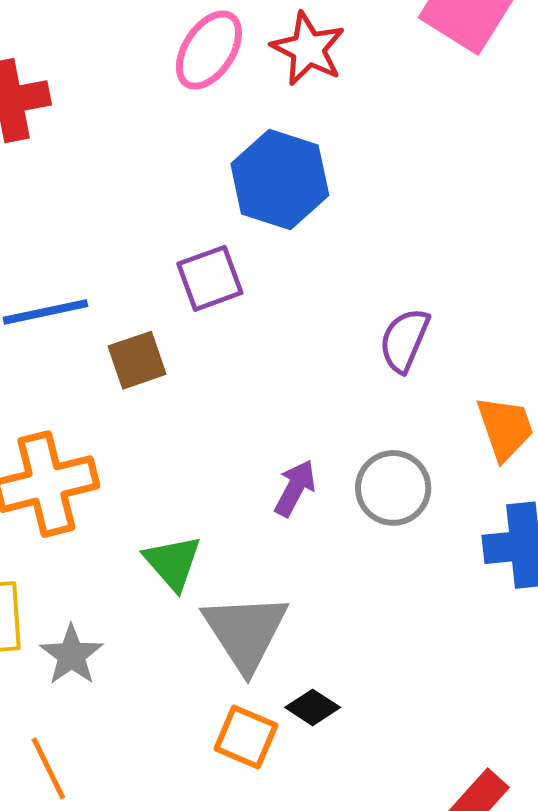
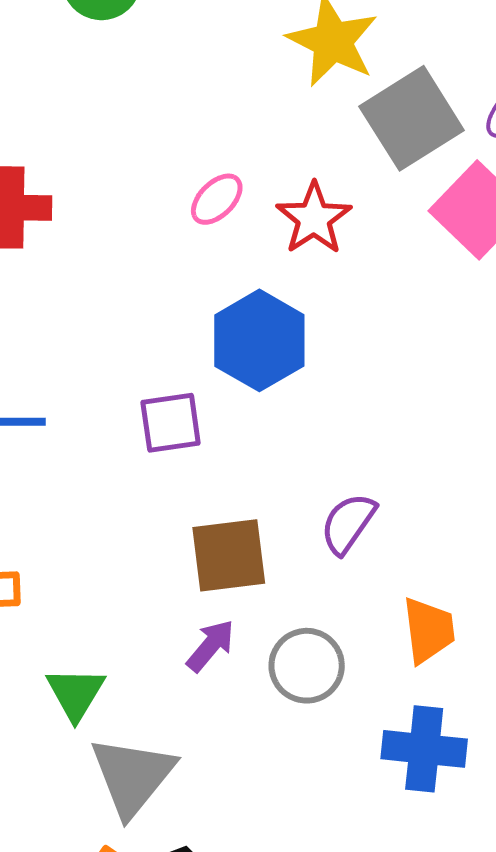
pink ellipse: (209, 50) -> (217, 199), size x0.7
brown square: (137, 360) -> (229, 555), moved, size x1.4

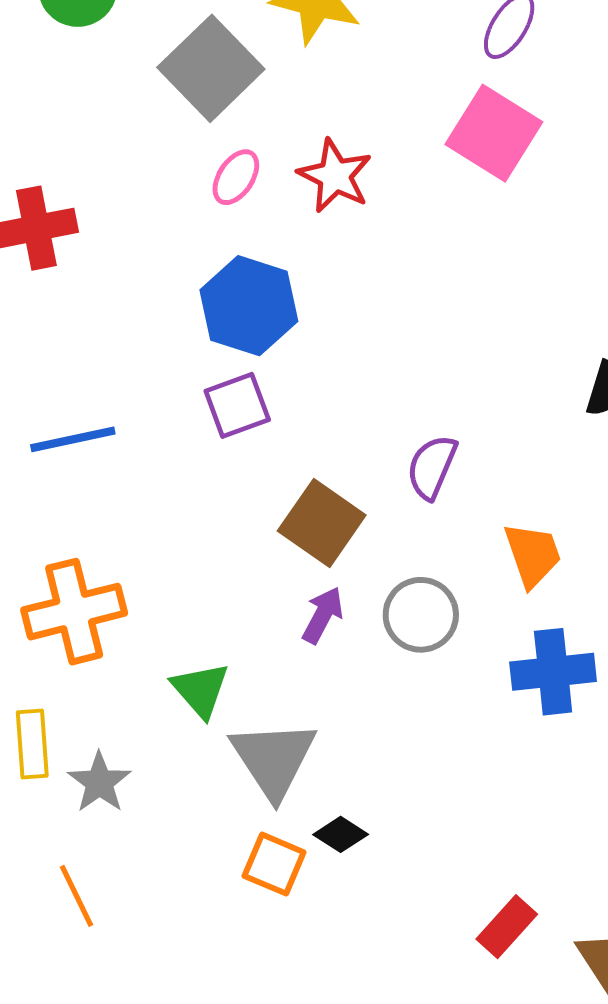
gray square: (412, 118) -> (211, 68), moved
blue hexagon: (259, 340) -> (249, 306), moved
brown square: (229, 555) -> (322, 523), turned -36

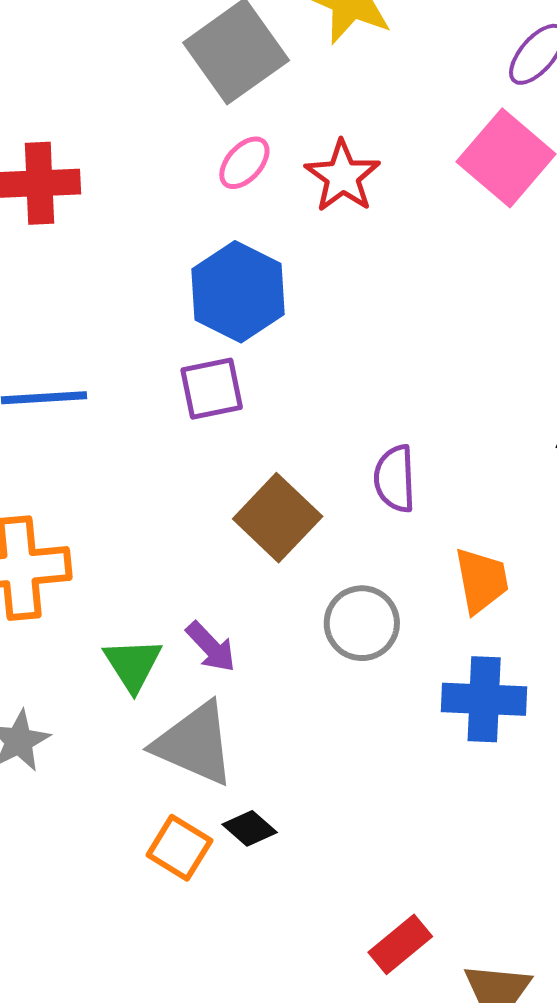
purple semicircle: (432, 467) -> (395, 479), turned -34
purple arrow: (323, 615) -> (211, 647), moved, turned 100
gray triangle: (273, 759) -> (194, 744), turned -42

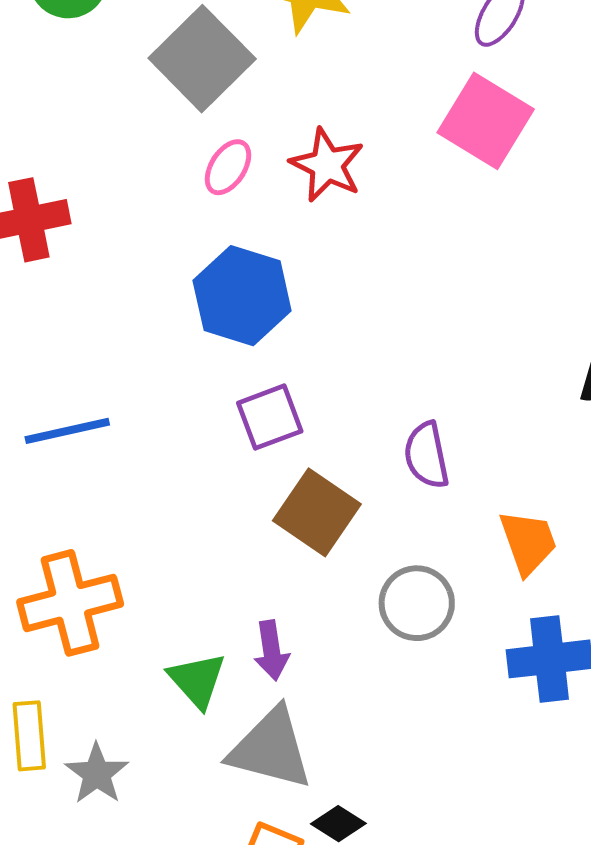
purple square: (212, 389) -> (270, 417), moved
purple arrow: (211, 647) -> (271, 650), turned 44

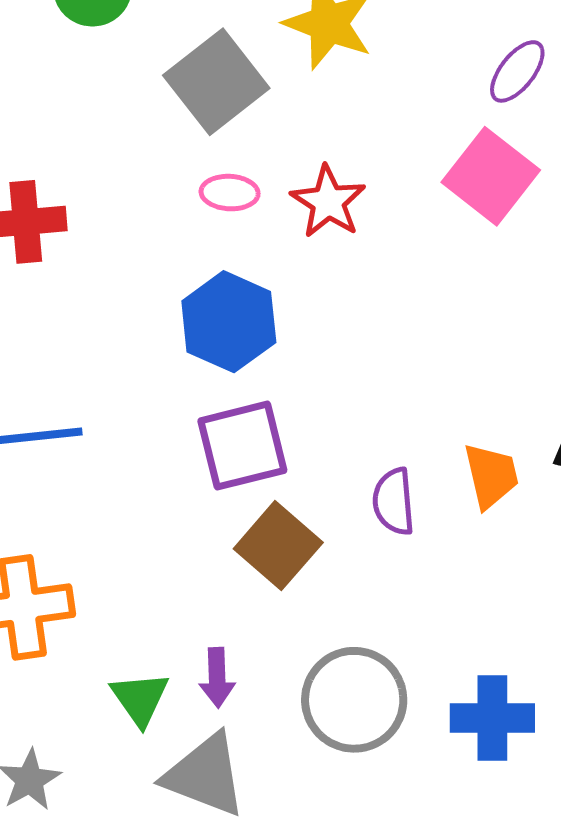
pink ellipse: (228, 167) -> (230, 193), turned 54
purple square: (270, 417) -> (242, 446), size x1.4
orange trapezoid: (528, 542) -> (491, 476), moved
gray circle: (417, 603) -> (354, 700), moved, size x1.4

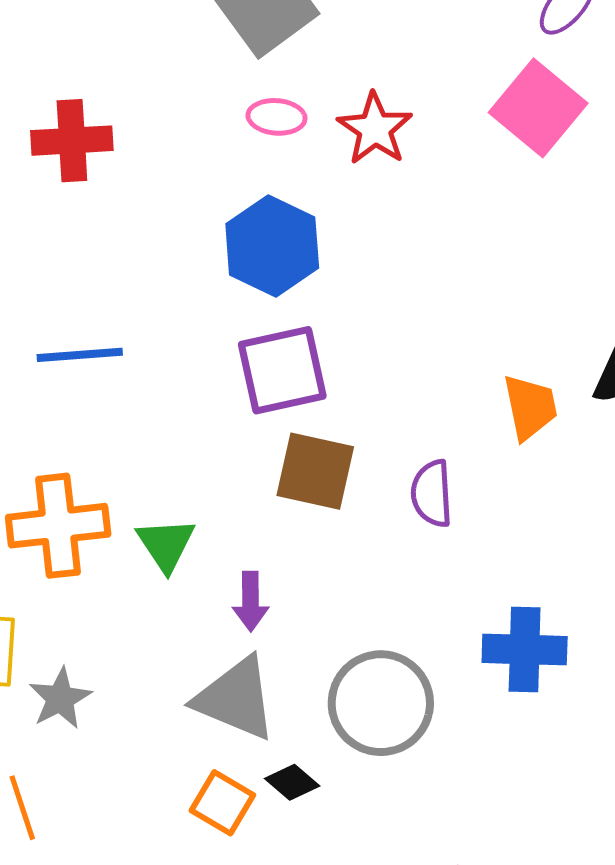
purple semicircle: (394, 502) -> (432, 494), moved
brown square: (278, 546) -> (315, 471), turned -30
green triangle: (140, 699) -> (166, 544), moved
gray circle: (354, 700) -> (381, 703), moved

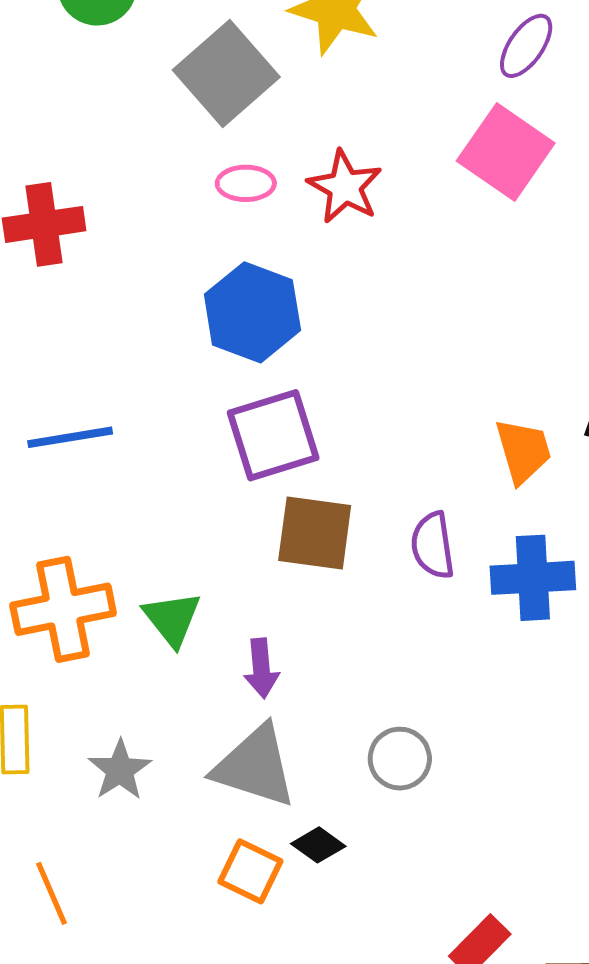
blue cross: (525, 649) -> (533, 578), moved
gray star: (60, 698) -> (120, 770), moved
gray circle: (381, 703) -> (400, 759), size x0.6

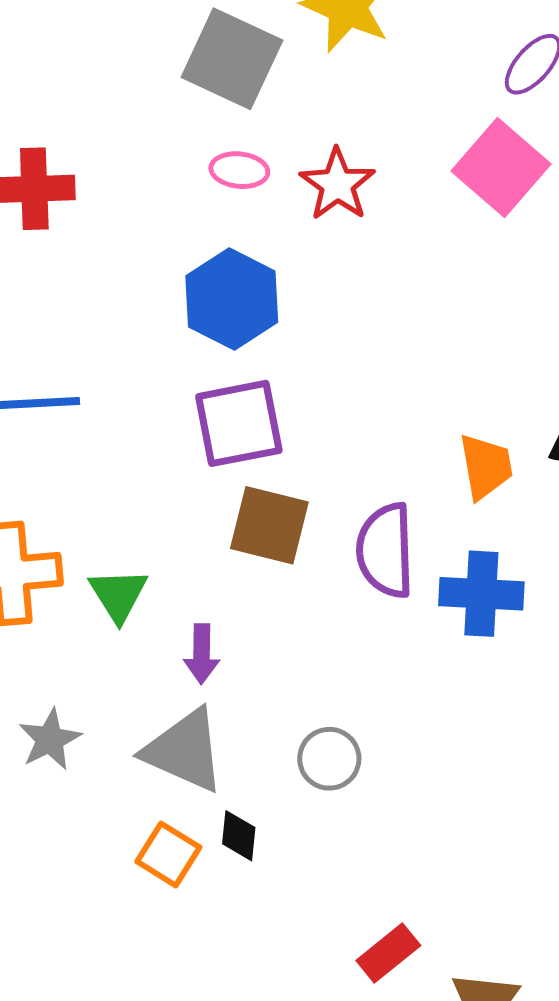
gray square: (226, 73) -> (232, 59), turned -30
purple semicircle: (433, 545) -> (385, 550), size x1.4
black diamond: (318, 845) -> (239, 836), turned 54

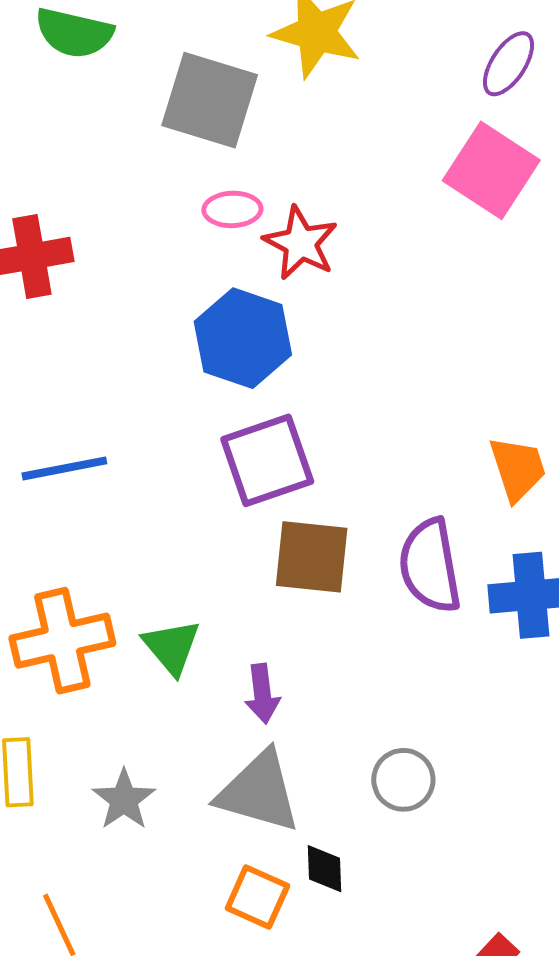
red star: (337, 184) -> (301, 243), moved

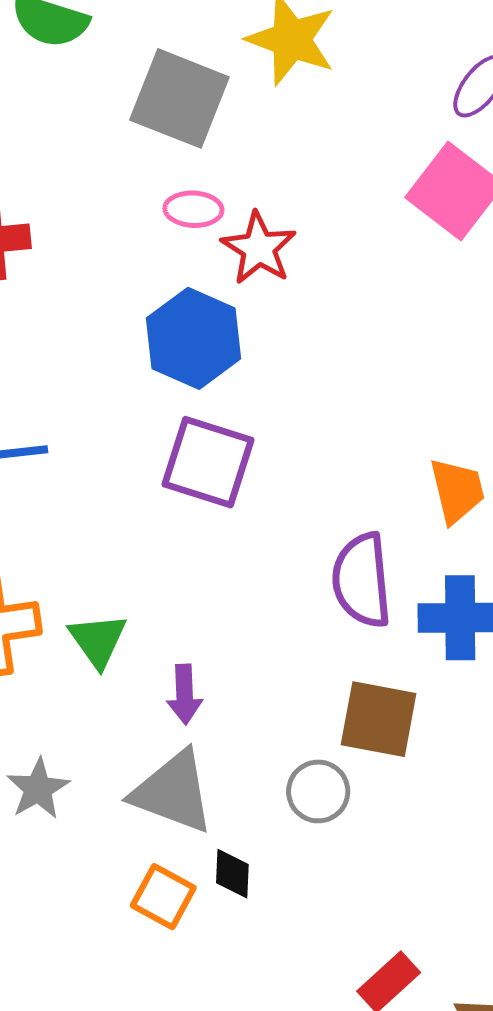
purple square: (267, 460) -> (208, 462), turned 32
brown square: (312, 557) -> (379, 719), moved

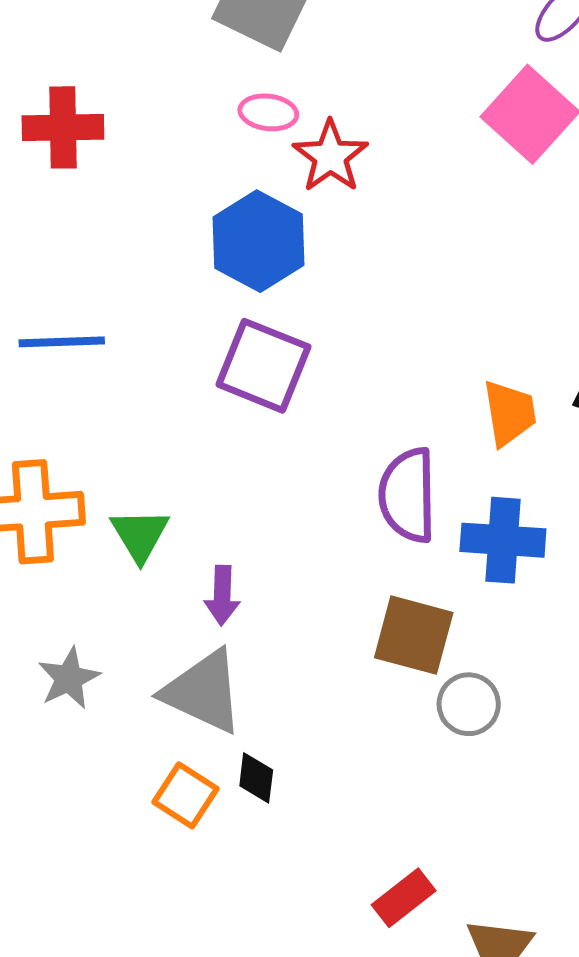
gray circle: (318, 791) -> (469, 704), moved

